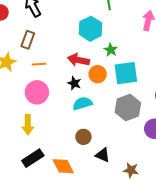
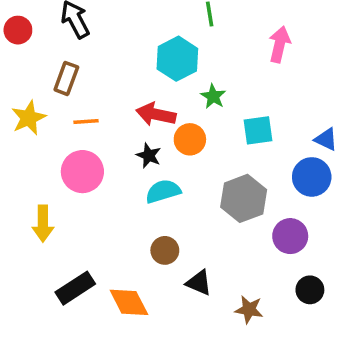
cyan square: (126, 73) -> (258, 130), moved, size x0.7
yellow arrow: (28, 125) -> (43, 224), moved

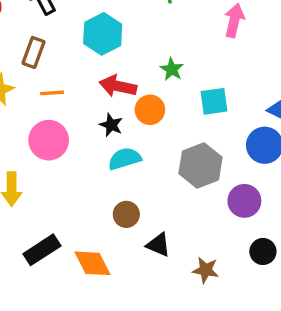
cyan hexagon: (177, 59) -> (103, 34), moved

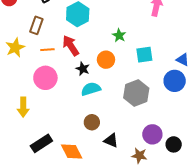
red arrow: (118, 86) -> (71, 46), moved, turned 45
purple circle: (244, 201) -> (152, 134), moved

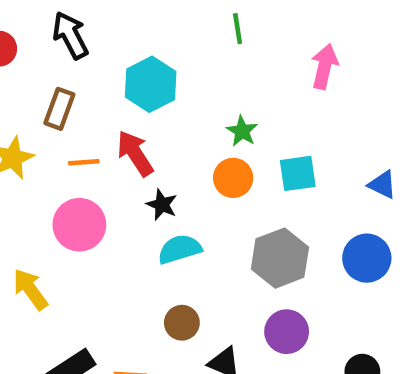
orange circle: (106, 60) -> (233, 178), moved
blue circle: (175, 81) -> (367, 258), moved
yellow arrow: (23, 107) -> (30, 289), turned 144
purple circle: (152, 134) -> (287, 332), moved

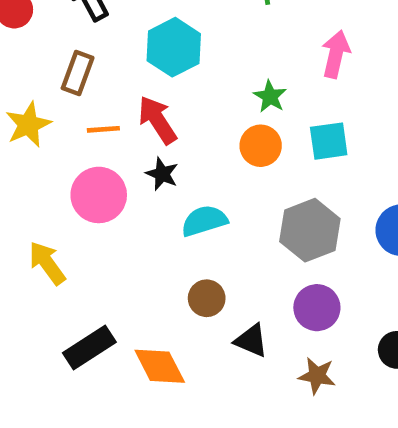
pink arrow: (324, 66) -> (336, 54), moved
black star: (162, 205) -> (162, 174), moved

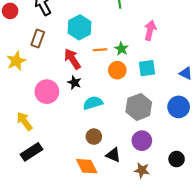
orange line: (103, 129) -> (100, 50), moved
black rectangle: (89, 348) -> (32, 152), moved
orange diamond: (160, 366) -> (87, 166), moved

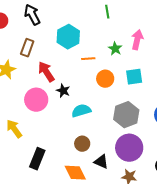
green star: (121, 49) -> (115, 49), moved
red arrow: (72, 59) -> (46, 72), moved
purple circle: (142, 141) -> (129, 148), size x1.4
black rectangle: (32, 152) -> (37, 159), moved, turned -35

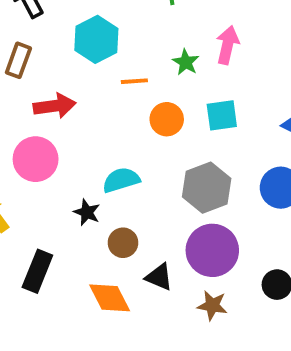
red arrow: (46, 72) -> (55, 106), turned 115
black star: (63, 91) -> (87, 212), moved

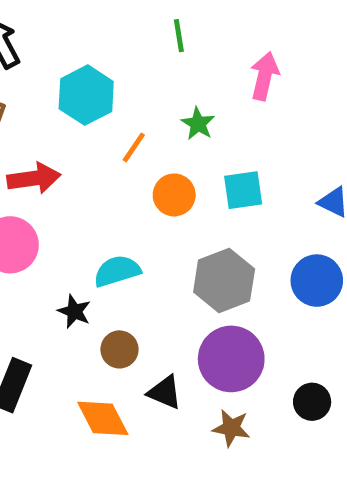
pink arrow: (228, 45) -> (264, 76), moved
orange line: (134, 81) -> (134, 147), turned -52

